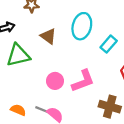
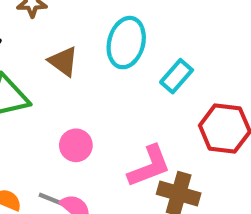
pink L-shape: (83, 81) -> (149, 166), moved

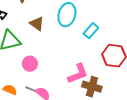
pink circle: (76, 145) -> (30, 64), moved

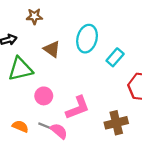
pink L-shape: (78, 74) -> (78, 108), moved
brown cross: (92, 87) -> (116, 123), turned -30

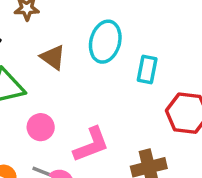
cyan rectangle: (115, 57) -> (147, 70), turned -30

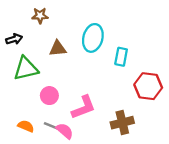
brown triangle: (53, 57) -> (58, 49), turned -42

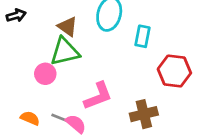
brown triangle: (58, 49) -> (67, 27), turned 42
green triangle: (26, 69) -> (65, 52), moved
pink circle: (49, 96) -> (45, 74), moved

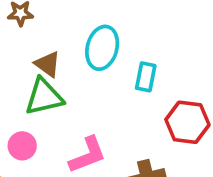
pink circle: (45, 74) -> (22, 146), moved

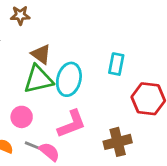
cyan ellipse: (102, 48) -> (69, 79), moved

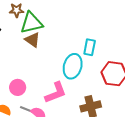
green triangle: (38, 79) -> (31, 23), moved
cyan ellipse: (69, 79) -> (73, 66), moved

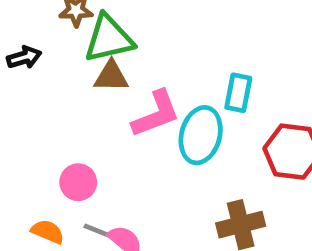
brown triangle: (32, 40) -> (111, 76), turned -35
pink L-shape: (56, 93) -> (156, 114), moved

